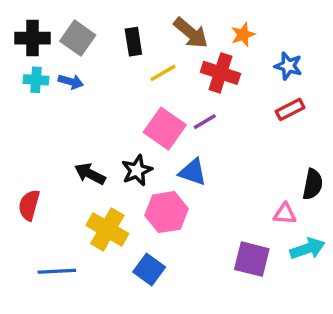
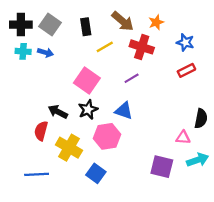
pink square: (165, 129) -> (87, 80), moved
red semicircle: (29, 205) -> (41, 131), moved

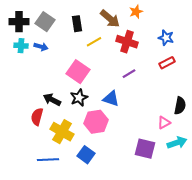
orange star: (156, 22) -> (136, 12), moved
purple line: (132, 78) -> (129, 74), moved
pink triangle: (183, 138) -> (164, 123), turned -32
blue line: (37, 174) -> (48, 160), moved

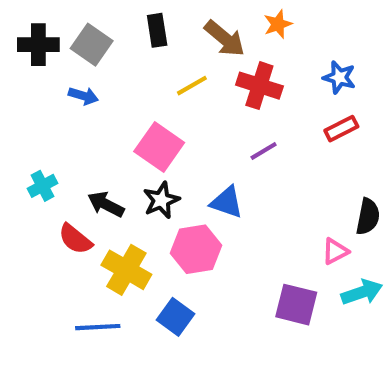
black rectangle: (77, 24) -> (157, 30), moved
cyan cross: (21, 46) -> (42, 186), moved, turned -32
red semicircle: (37, 117) -> (75, 239), turned -66

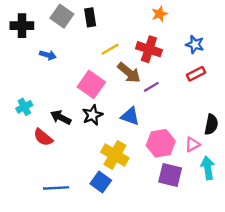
brown arrow: (225, 38) -> (129, 73), moved
gray square: (92, 45) -> (62, 16), moved
pink hexagon: (196, 249) -> (161, 143), moved
yellow cross: (126, 270) -> (115, 155), moved
cyan arrow: (362, 292) -> (208, 168), turned -80

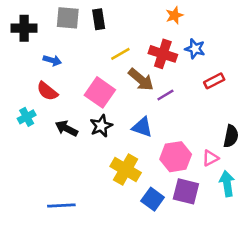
gray square: (62, 16) -> (68, 18), turned -30
blue star: (195, 44) -> (195, 49), moved
red semicircle: (43, 137) -> (47, 91), moved
blue square: (101, 182) -> (153, 199), moved

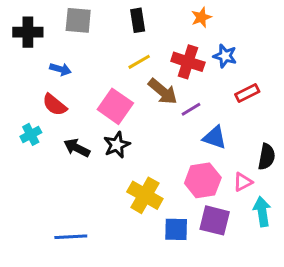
black rectangle: (99, 19) -> (138, 20), moved
blue triangle: (142, 127) -> (215, 137), moved
blue square: (153, 199) -> (176, 229), turned -35

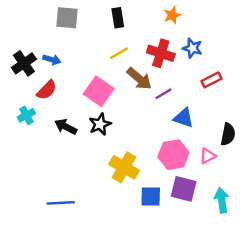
black cross: (28, 32) -> (24, 63), moved, turned -35
red semicircle: (55, 105) -> (47, 90), turned -85
cyan arrow: (262, 212) -> (222, 200), moved

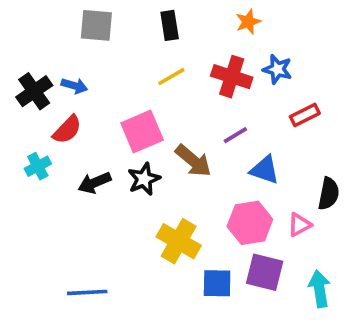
brown arrow: (139, 79) -> (193, 161), moved
pink square: (99, 91) -> (142, 131), turned 32
black arrow: (66, 127) -> (95, 183), turned -50

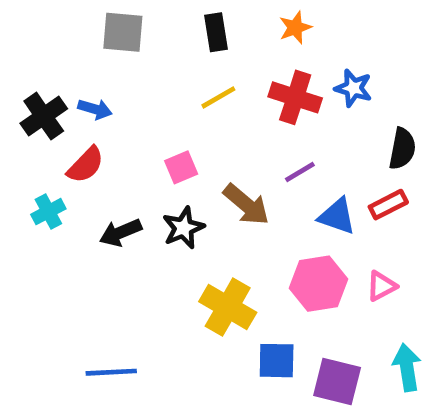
orange star: (248, 22) -> (295, 28), moved
red rectangle: (305, 115) -> (388, 205), moved
pink square: (142, 131) -> (181, 167), size x0.6
black semicircle: (329, 194) -> (402, 149), moved
purple square: (265, 272) -> (337, 382), moved

